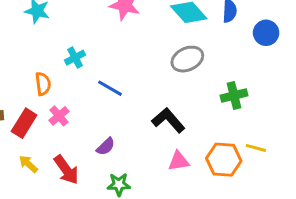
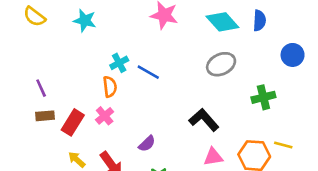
blue circle: (266, 33) -> (293, 55), moved
orange semicircle: (43, 84) -> (110, 87), moved
blue line: (110, 88) -> (148, 72), moved

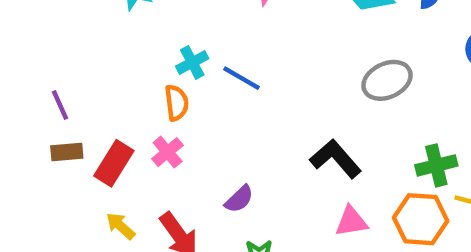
gray ellipse: (221, 64) -> (387, 80), moved
green cross: (263, 97) -> (436, 165), moved

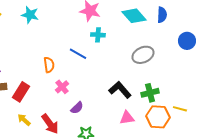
cyan cross: (192, 62) -> (98, 35), moved, turned 32
pink cross: (168, 152) -> (62, 87), moved
green cross: (436, 165) -> (150, 93), moved

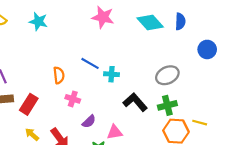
cyan cross: (98, 35) -> (111, 74), moved
gray ellipse: (143, 55) -> (167, 75), moved
pink cross: (62, 87) -> (73, 99), turned -32
pink triangle: (127, 118) -> (115, 132), moved

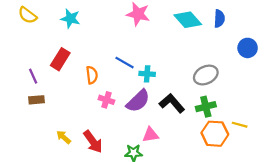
red rectangle: (29, 104) -> (60, 59), moved
purple semicircle: (89, 121) -> (138, 101), moved, size x1.6

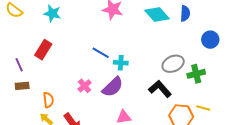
orange semicircle: (92, 75) -> (48, 100), moved
pink cross: (106, 100) -> (85, 86), turned 32
black L-shape: (172, 103) -> (160, 89), moved
green cross: (206, 107) -> (196, 74), moved

